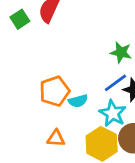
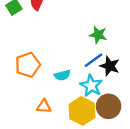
orange pentagon: (54, 91) -> (28, 65), moved

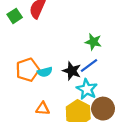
black star: (110, 66) -> (72, 71), moved
cyan semicircle: (62, 75) -> (45, 72), moved

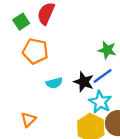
orange pentagon: (28, 70) -> (35, 51), moved, turned 30
orange triangle: (43, 109) -> (28, 120), moved, turned -48

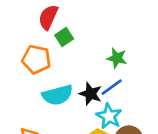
green square: (21, 22) -> (64, 37), moved
cyan semicircle: (54, 83) -> (57, 95), size x1.6

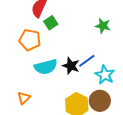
green star: (117, 58) -> (103, 26), moved
cyan star: (109, 116) -> (105, 75), moved

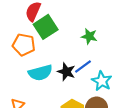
green square: (51, 23) -> (46, 27), size x1.6
green star: (103, 26) -> (89, 36), moved

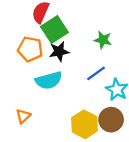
black star: (66, 72) -> (59, 51), moved, turned -30

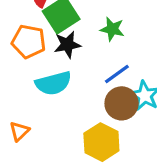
green star: (103, 40) -> (112, 29), moved
brown circle: (111, 120) -> (122, 103), moved

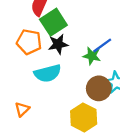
green star: (112, 29) -> (92, 56), moved
blue line: (117, 74) -> (102, 45), moved

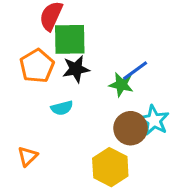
green square: (53, 22) -> (70, 39), turned 32
orange pentagon: (29, 42) -> (37, 66), turned 30
cyan semicircle: (48, 73) -> (62, 108), size x0.6

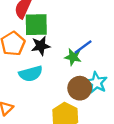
cyan semicircle: (62, 108) -> (31, 74), size x1.5

